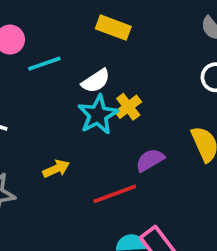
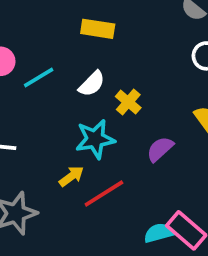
cyan star: (98, 115) -> (95, 139), moved, turned 30
red line: (115, 194) -> (104, 193), moved

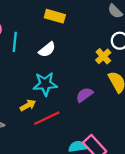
cyan line: (39, 77) -> (15, 42), turned -60
yellow cross: (128, 102) -> (103, 56), moved

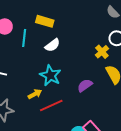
yellow rectangle: (55, 16) -> (45, 21), moved
cyan star: (45, 84) -> (50, 75), turned 30

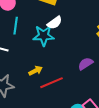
cyan line: (24, 38) -> (16, 26), moved
cyan star: (50, 75) -> (44, 36), moved, turned -30

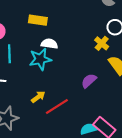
white semicircle: (55, 23) -> (49, 44), turned -126

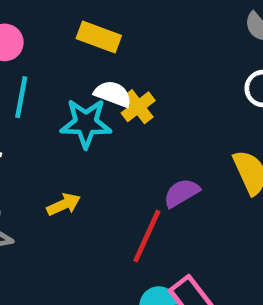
yellow cross: (102, 43) -> (138, 107), moved
red line: (57, 107) -> (147, 236), moved, turned -45

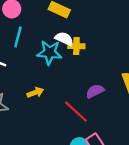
yellow cross: (138, 107) -> (76, 46), turned 35
red line: (147, 236) -> (76, 112), turned -76

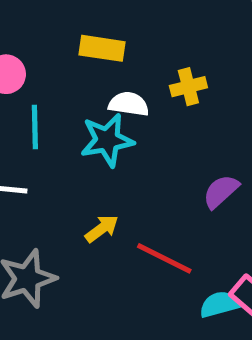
yellow cross: (76, 46) -> (188, 87), moved
red line: (76, 112) -> (164, 258), moved

